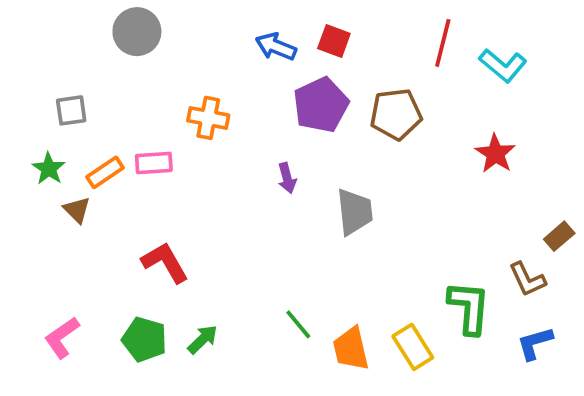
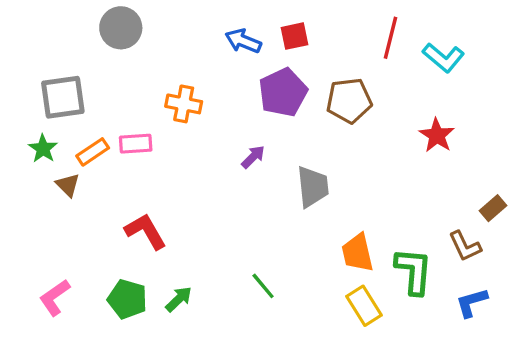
red square: (334, 41) -> (294, 36), turned -32
gray square: (71, 110) -> (63, 97), size x1.6
purple arrow: (287, 178) -> (253, 157), turned -120
orange trapezoid: (351, 349) -> (357, 253), moved

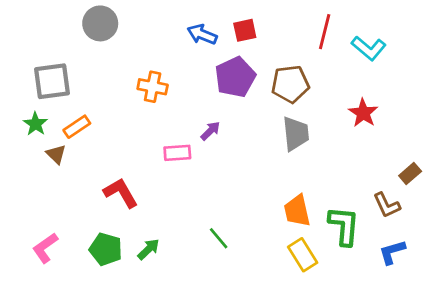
pink rectangle: (136, 144) -> (177, 153), moved
gray trapezoid: (313, 187) -> (296, 134), moved

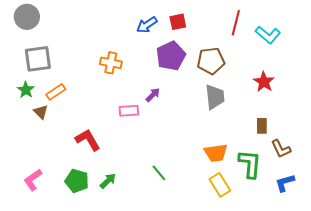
gray circle: (100, 23) -> (27, 17), moved
blue arrow: (202, 34) -> (147, 25), turned -55
brown rectangle: (410, 174) -> (262, 126), moved, turned -49
orange trapezoid: (297, 211) -> (216, 153), turned -85

